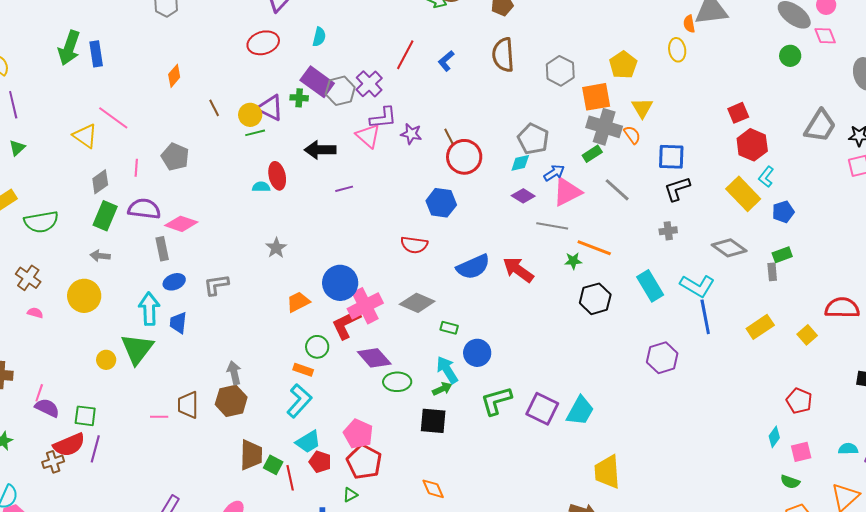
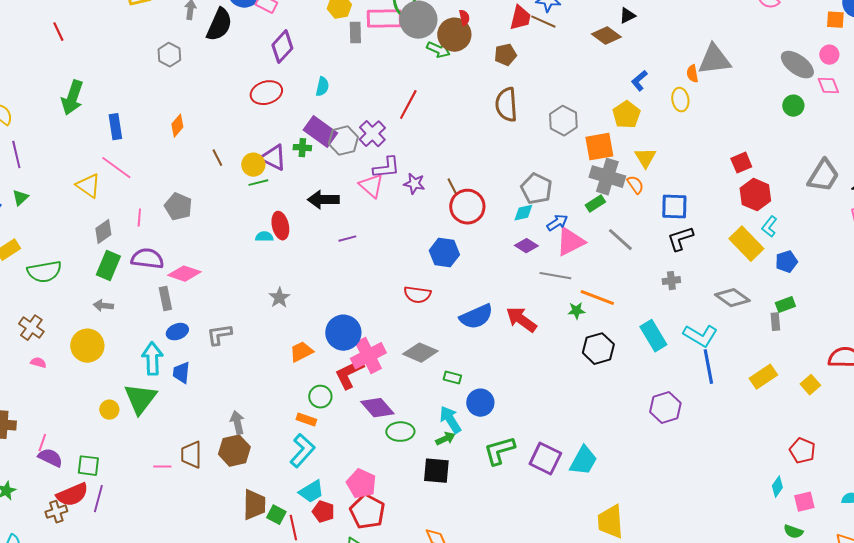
blue rectangle: (96, 54) -> (115, 127), moved
blue L-shape: (446, 61) -> (639, 81), moved

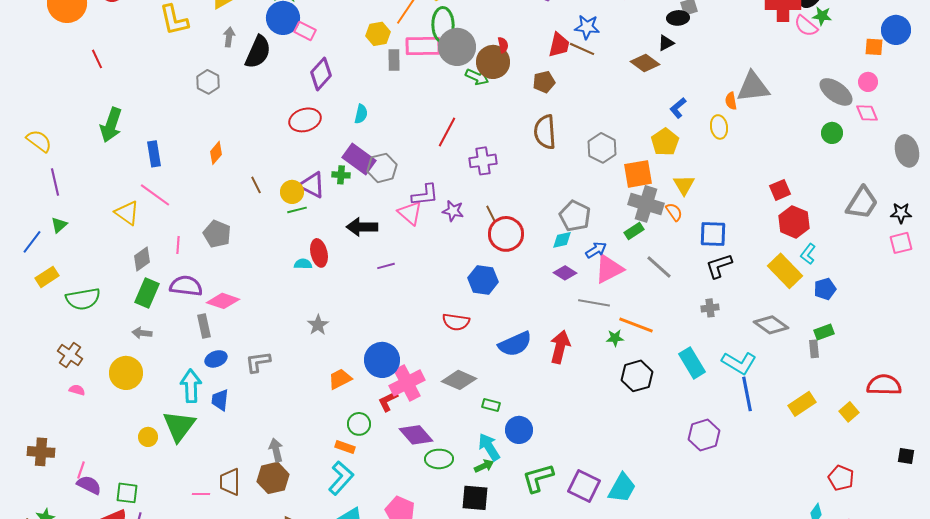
purple cross: (372, 134) -> (483, 161), moved, turned 36
red arrow: (521, 320) -> (560, 347), turned 68
red L-shape: (349, 374) -> (388, 401), size x0.7

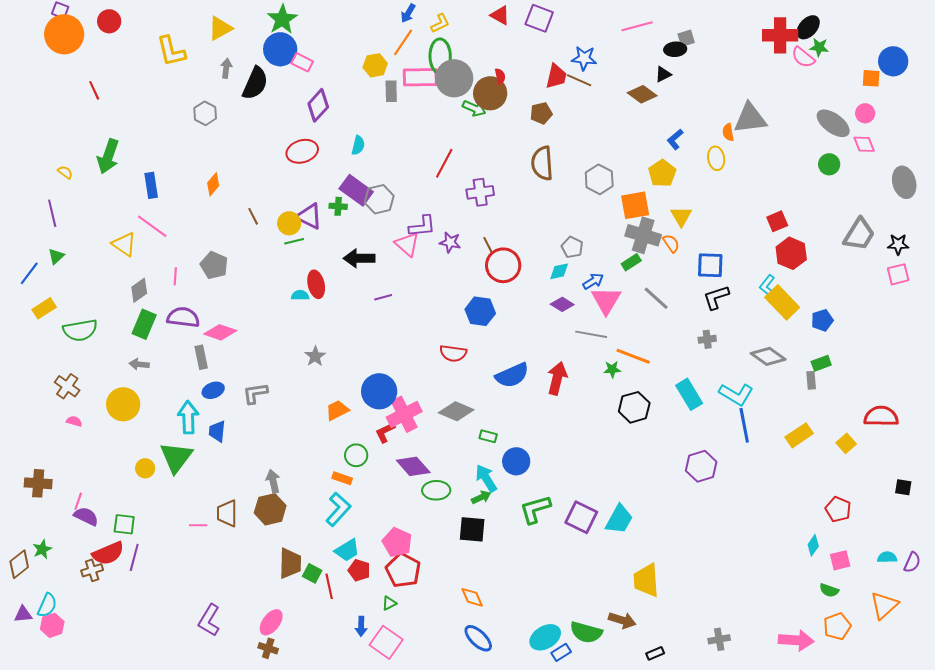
yellow semicircle: (39, 141) -> (65, 172), moved, size x0.6
gray pentagon: (575, 216) -> (572, 247), size x0.7
cyan L-shape: (808, 254) -> (767, 285), moved
pink triangle: (609, 269) -> (606, 300), turned -32

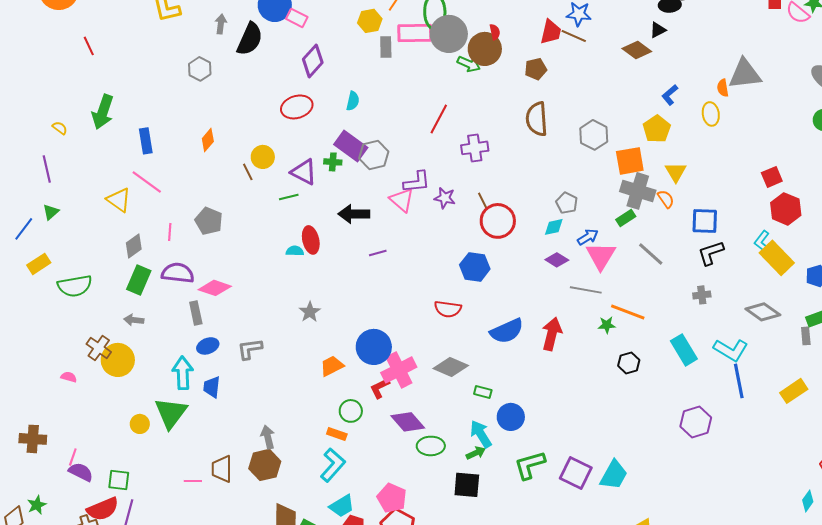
yellow circle: (289, 223) -> (263, 157), moved
brown cross: (67, 386) -> (99, 348), moved
black hexagon: (634, 407) -> (629, 363), size x0.7

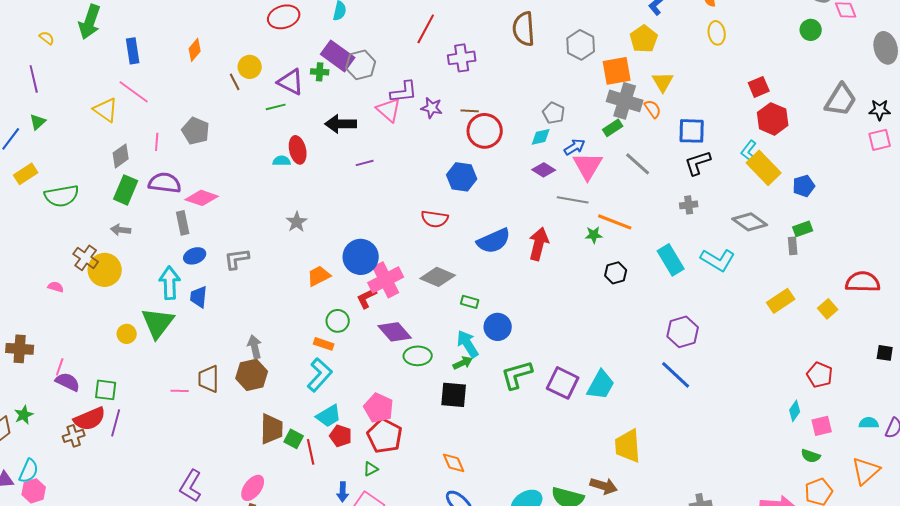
yellow ellipse: (711, 114) -> (717, 33), moved
brown line: (483, 201) -> (470, 111), turned -60
blue line: (739, 381) -> (676, 375), moved, turned -36

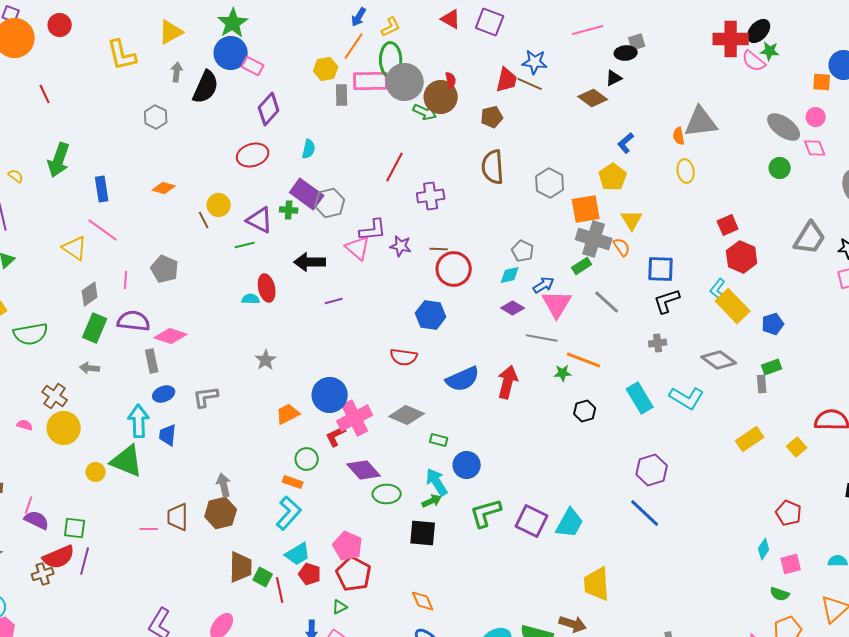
orange diamond: (195, 50) -> (164, 188), turned 65
yellow circle: (105, 270) -> (64, 428), moved
green triangle: (158, 323) -> (127, 461), turned -45

